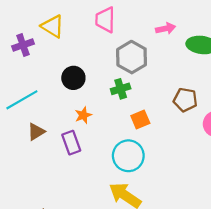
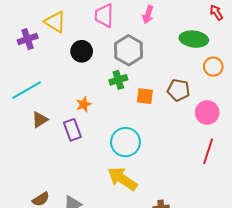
pink arrow: (166, 29) -> (148, 15), moved, turned 120
black circle: (73, 78) -> (82, 51), moved
orange square: (140, 120) -> (145, 96), moved, turned 30

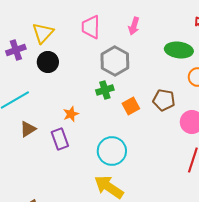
yellow triangle: (55, 22) -> (43, 33), turned 40
black circle: (82, 51) -> (48, 62), moved
orange square: (145, 96) -> (131, 106), turned -36

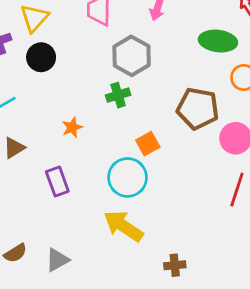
brown pentagon: (164, 100) -> (198, 109), size x1.4
orange square: (131, 106) -> (148, 144), moved
purple rectangle: (60, 139) -> (57, 181), moved

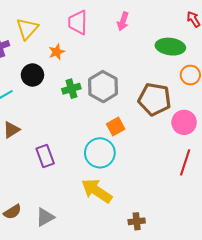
gray hexagon: (132, 56) -> (103, 87), moved
black circle: (41, 57) -> (32, 75), moved
green cross: (118, 95) -> (71, 89), moved
orange star: (72, 127) -> (57, 52), moved

